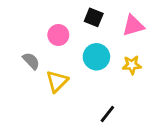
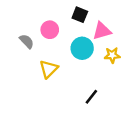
pink triangle: (133, 25) -> (102, 31), moved
gray semicircle: (31, 61) -> (27, 41), moved

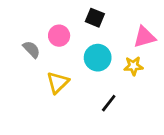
pink triangle: (102, 31) -> (145, 37), moved
black line: (91, 97) -> (109, 103), moved

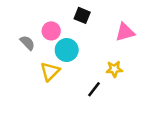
cyan circle: (98, 58) -> (67, 50), moved
yellow star: (133, 66) -> (114, 69), moved

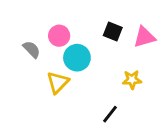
black square: (82, 15) -> (113, 32), moved
black line: (94, 89) -> (110, 114), moved

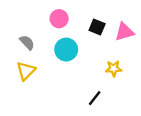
pink circle: (59, 36) -> (59, 19), moved
yellow triangle: (58, 82) -> (26, 71), moved

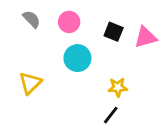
gray semicircle: (27, 42) -> (32, 19), moved
yellow star: (114, 69) -> (118, 87), moved

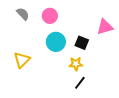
black square: (114, 32) -> (82, 43), moved
yellow star: (118, 87) -> (76, 64), moved

